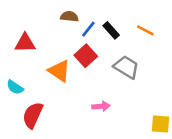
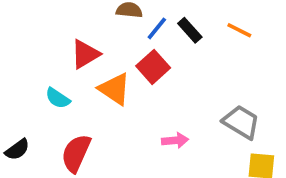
red triangle: (25, 43) -> (85, 54), moved, turned -30
gray trapezoid: (126, 67) -> (241, 122), moved
cyan semicircle: (15, 87) -> (58, 98), moved

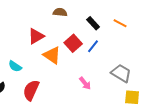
blue line: (157, 28) -> (93, 46), moved
cyan semicircle: (58, 98) -> (15, 66), moved
pink arrow: (175, 140) -> (85, 83), turned 56

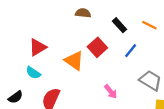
red triangle: (36, 36) -> (38, 47), moved
blue line: (93, 46) -> (131, 51), moved

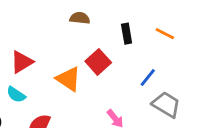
black rectangle: (120, 25) -> (127, 34), turned 32
blue line: (131, 51) -> (148, 78), moved

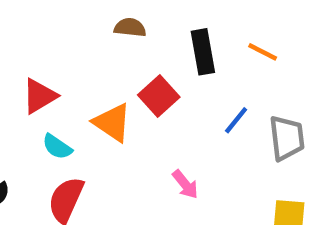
black rectangle: (127, 34) -> (203, 52), size x1.4
cyan semicircle: (16, 95) -> (57, 147), moved
gray trapezoid: (166, 104) -> (287, 138), moved, turned 52

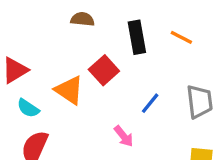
blue line: (236, 120) -> (150, 103), moved

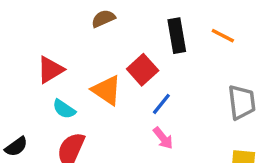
brown semicircle: (82, 19) -> (103, 19), moved, turned -30
blue line: (150, 103) -> (161, 104), moved

